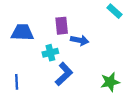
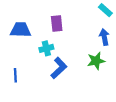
blue arrow: (80, 40) -> (104, 37), moved, turned -112
green star: (110, 82) -> (96, 61), moved

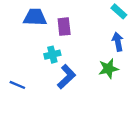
blue trapezoid: (21, 30) -> (35, 17), moved
blue line: (15, 75) -> (17, 85), turned -64

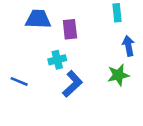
cyan rectangle: (119, 11) -> (117, 13), moved, turned 42
blue line: (17, 85) -> (19, 81), moved

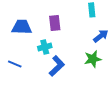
blue trapezoid: (38, 19) -> (22, 27), moved
blue arrow: (128, 46) -> (101, 36), turned 63

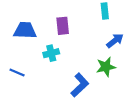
blue L-shape: (57, 66) -> (80, 85), moved

